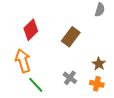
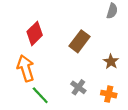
brown star: (99, 64) -> (111, 61), moved

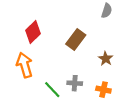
gray cross: (78, 87) -> (75, 83), turned -32
green line: (40, 95) -> (52, 90), moved

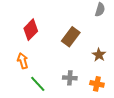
orange arrow: (25, 65) -> (23, 61), size x0.7
green line: (52, 90) -> (38, 84), moved

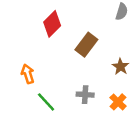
red diamond: (31, 30) -> (52, 24), moved
orange cross: (97, 84) -> (118, 102), turned 32

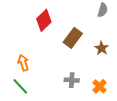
brown star: (120, 67) -> (102, 48), moved
green line: (46, 102) -> (20, 86), moved

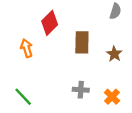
brown rectangle: (73, 38) -> (82, 42), turned -36
orange arrow: (23, 63) -> (27, 48), moved

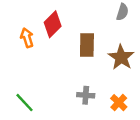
orange arrow: (27, 48) -> (27, 38), moved
brown star: (114, 54) -> (121, 57), size x1.5

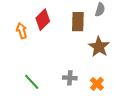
brown rectangle: (87, 45) -> (78, 22), moved
green line: (24, 103) -> (32, 82), moved

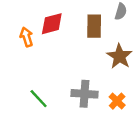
red diamond: (43, 20) -> (52, 24), turned 30
gray cross: (70, 78) -> (84, 94), size x1.5

